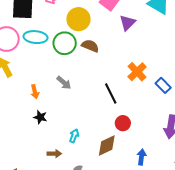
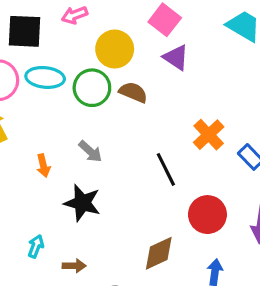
purple triangle: (127, 23) -> (176, 57), moved, turned -42
black star: (40, 117) -> (82, 203), moved, size x1.6
red circle: (123, 123) -> (207, 215), moved, size x1.5
cyan arrow: (74, 136) -> (36, 246), moved

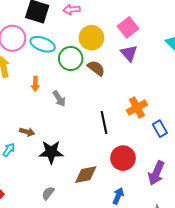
orange arrow: (43, 166) -> (35, 84), moved
black star: (82, 203) -> (51, 152), moved, turned -30
brown arrow: (74, 266) -> (27, 132), moved

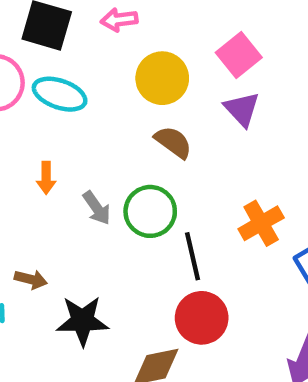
green circle: (71, 59) -> (150, 211), moved
red circle: (123, 158) -> (202, 318), moved

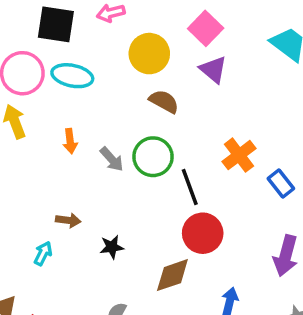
black star: (82, 321) -> (112, 247), size x0.6

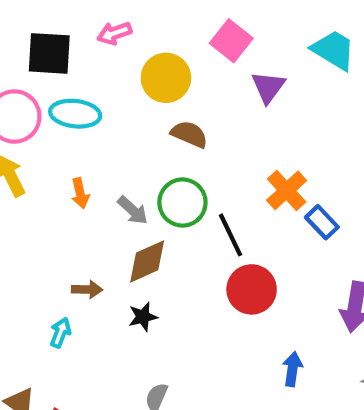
purple triangle: (213, 70) -> (268, 87), moved, turned 32
blue rectangle: (281, 184) -> (322, 222), moved
brown diamond: (172, 275) -> (147, 261), moved

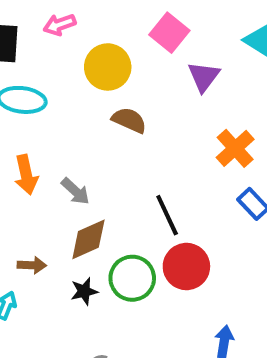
orange cross: (287, 190) -> (235, 148), moved
orange arrow: (80, 193) -> (26, 175), size x1.4
green circle: (182, 202) -> (132, 278), moved

